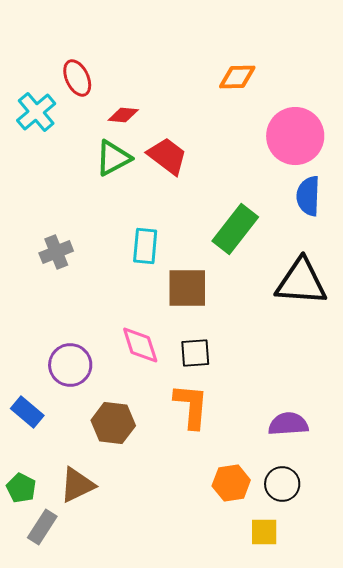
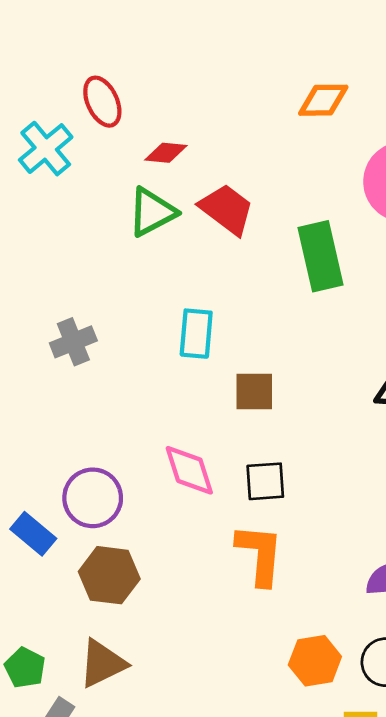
green rectangle: (235, 229) -> (320, 256), moved, turned -51
brown square: (187, 288) -> (254, 392), size x0.7
blue rectangle: (27, 412) -> (33, 534), moved
brown hexagon: (113, 423) -> (109, 575), moved

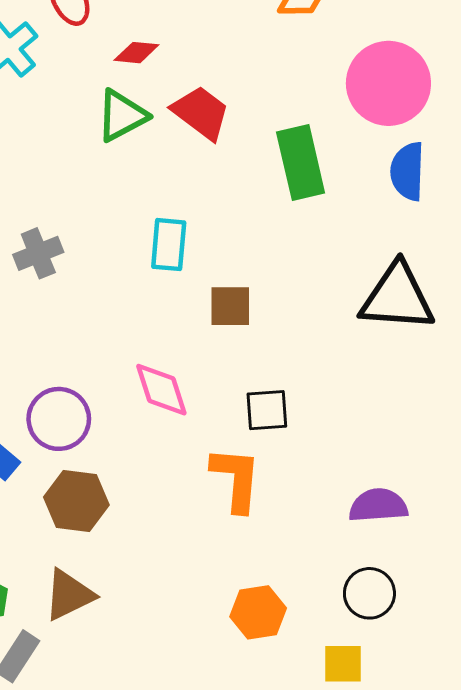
black square: (265, 481) -> (267, 410), moved
orange hexagon: (315, 661) -> (258, 612), moved

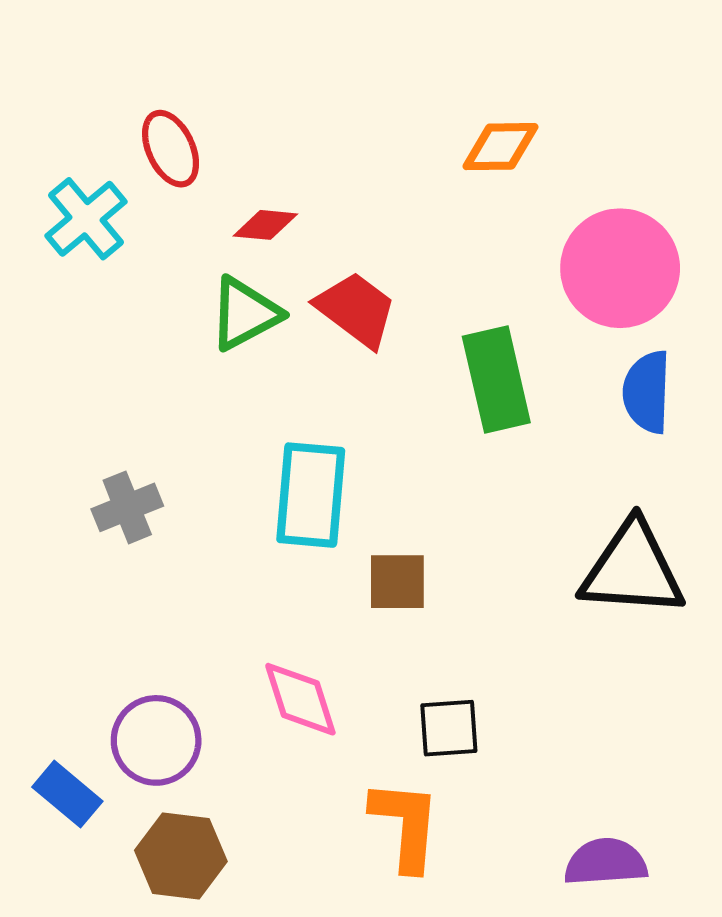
cyan rectangle: (169, 245) -> (311, 495), size x1.4

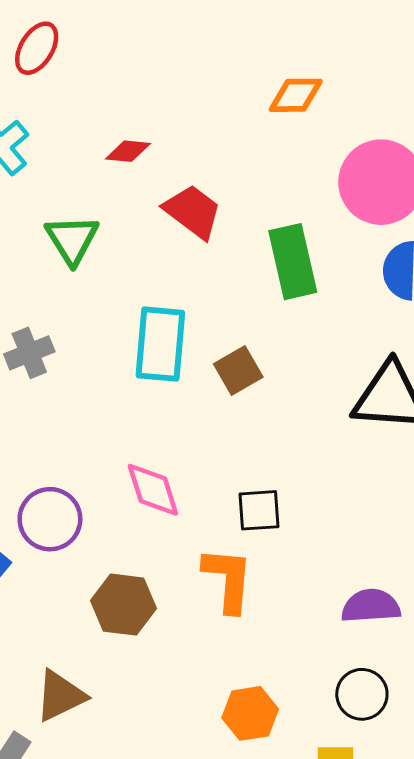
red ellipse: (171, 149) -> (37, 48), moved, turned 56
green triangle: (245, 314) -> (72, 240), moved, turned -34
brown square: (397, 582) -> (238, 371), moved, turned -30
brown hexagon: (181, 856) -> (124, 605), moved

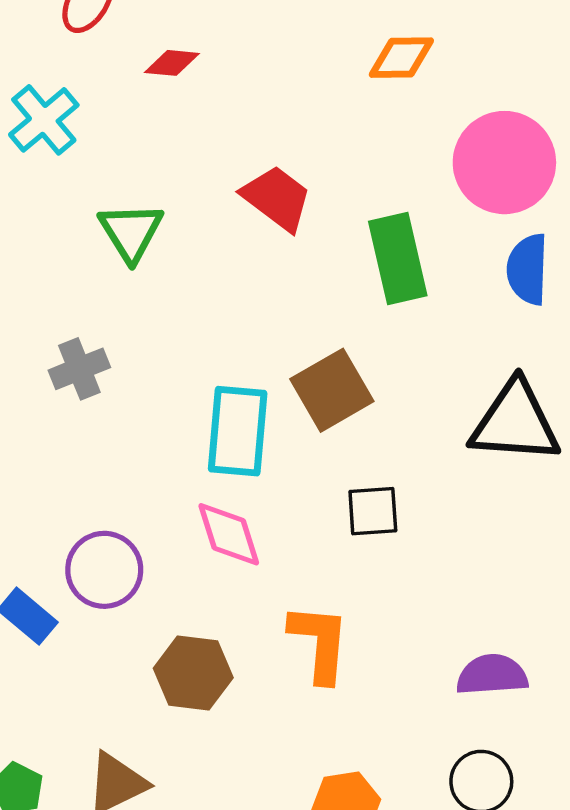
red diamond: (128, 151) -> (172, 63), moved
cyan rectangle: (160, 344) -> (238, 431), moved
brown square: (238, 371) -> (332, 390), size x1.4
black square: (259, 510) -> (373, 511), moved

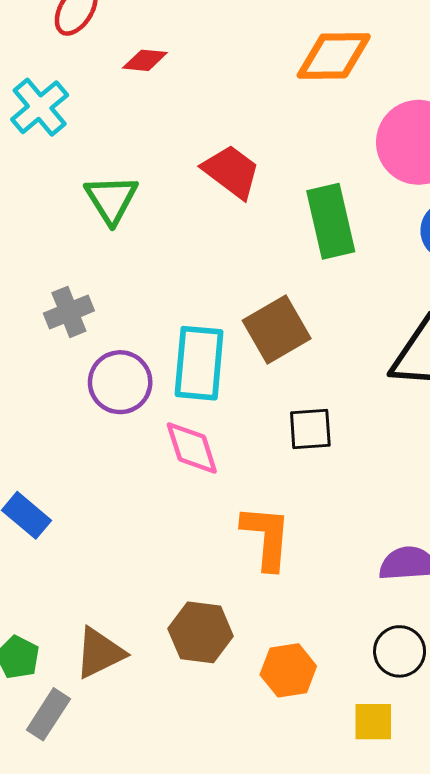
orange diamond: (401, 58) -> (334, 56), size x1.4
purple circle: (104, 570) -> (120, 382), moved
brown hexagon: (193, 673) -> (201, 632), moved

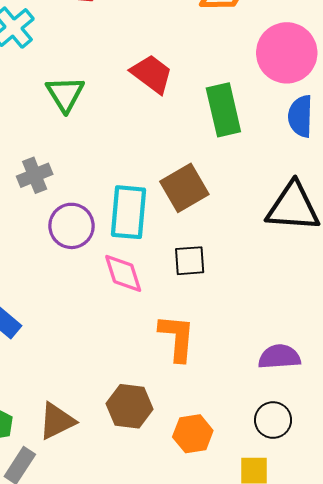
black square: (310, 429) -> (190, 261), moved

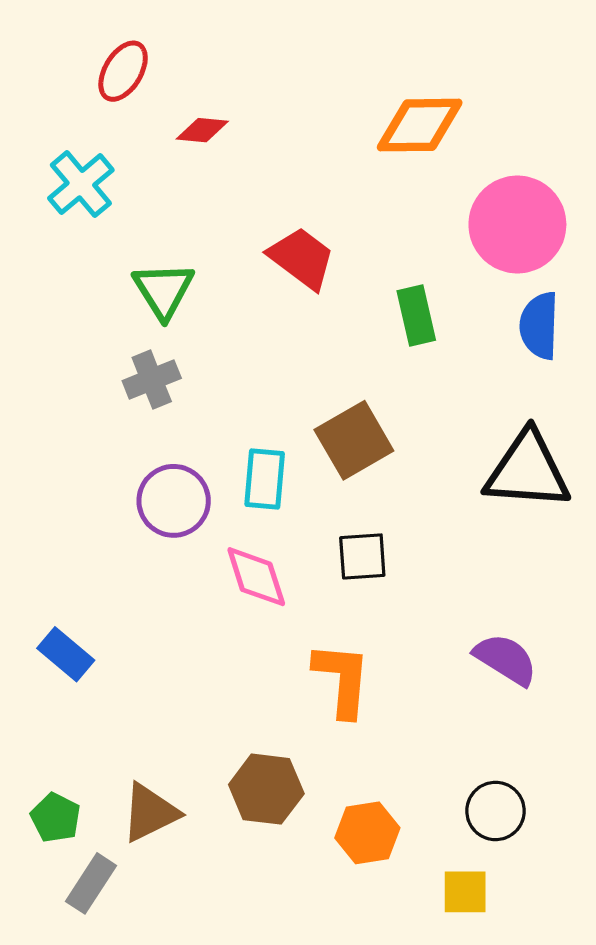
green rectangle: (223, 110) -> (416, 315), size x0.7
gray cross: (35, 175) -> (152, 380), moved
cyan rectangle: (128, 212) -> (265, 479), size x0.7
purple semicircle: (279, 357) -> (506, 659), moved, turned 36

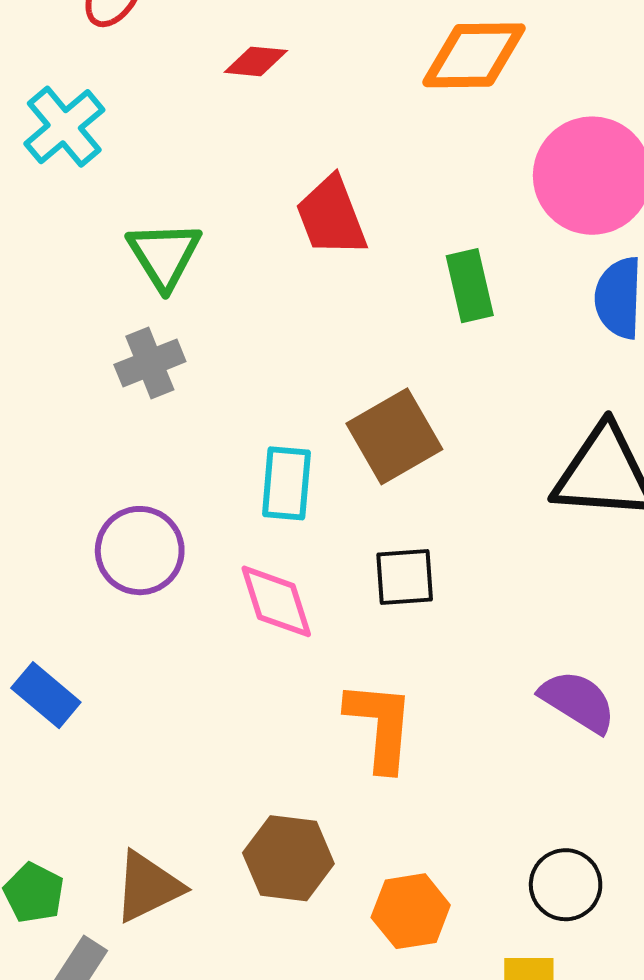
red diamond: (202, 130) -> (256, 61), moved
red trapezoid: (302, 258) -> (331, 216), turned -148
purple circle: (174, 501) -> (140, 551), moved

